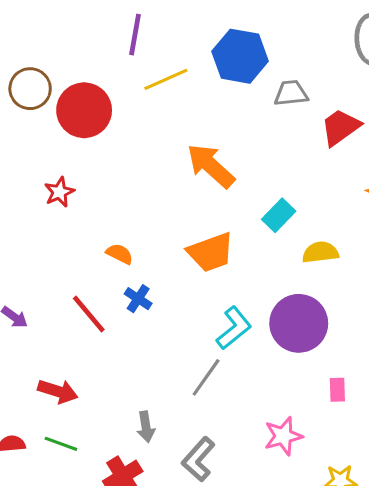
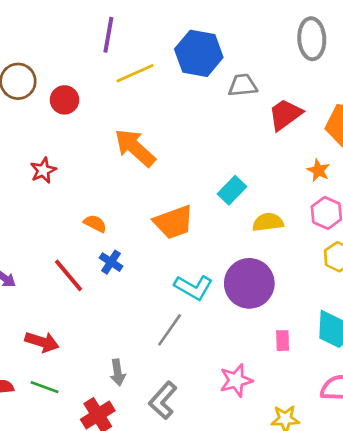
red circle: (84, 110) -> (64, 100), size x0.6
orange arrow: (211, 166) -> (135, 148), moved
cyan L-shape: (234, 328) -> (193, 287), turned 69

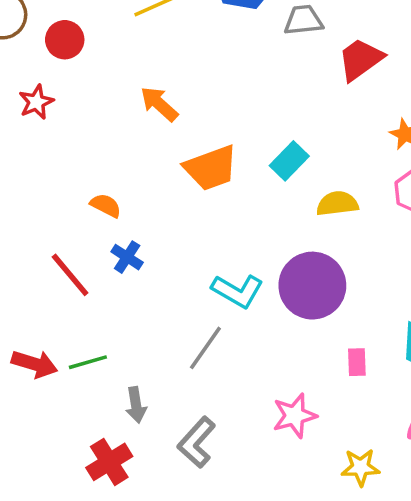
orange arrow: (135, 148) -> (159, 104), size x0.7
red star: (43, 170) -> (36, 102), moved
orange trapezoid: (174, 222) -> (211, 168), moved
green line: (45, 387) -> (88, 362), moved, turned -36

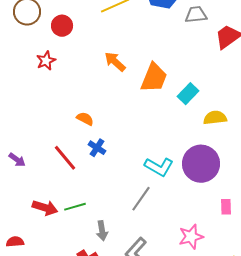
orange trapezoid: (211, 168) -> (154, 78), moved, turned -48

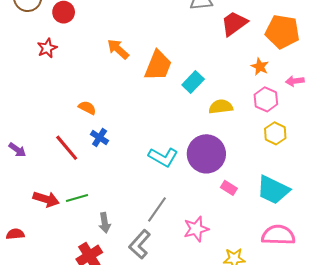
gray line: (141, 199) -> (157, 209), moved
pink rectangle: (226, 207) -> (229, 188), moved, turned -56

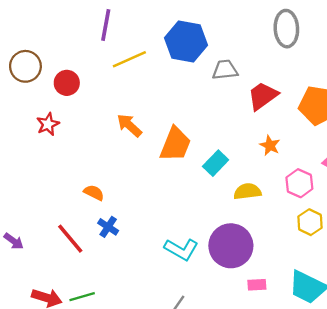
orange star: (260, 67) -> (270, 145), moved
pink rectangle: (229, 188) -> (257, 285), turned -35

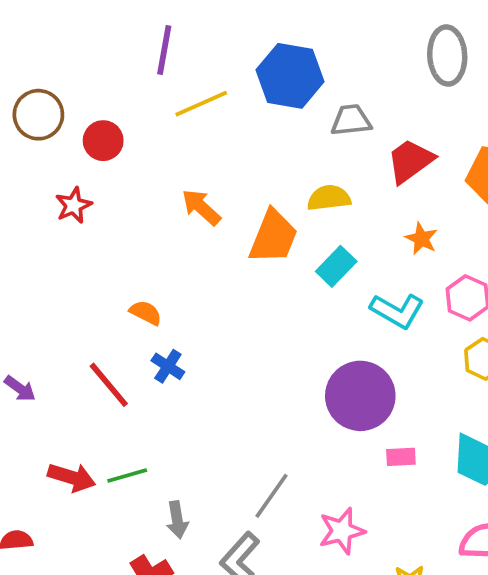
yellow semicircle: (247, 191) -> (329, 198), moved
cyan L-shape: (181, 249) -> (397, 311), moved

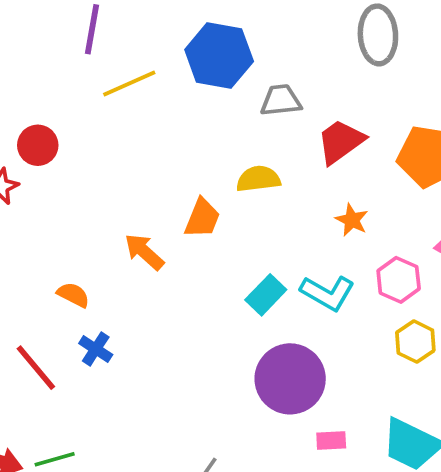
red circle: (103, 141) -> (38, 145), moved
orange arrow: (201, 207) -> (144, 252), moved
orange trapezoid: (273, 237) -> (202, 218), size x0.7
cyan rectangle: (336, 266) -> (266, 295), moved

